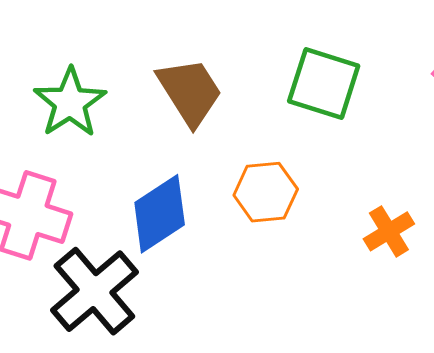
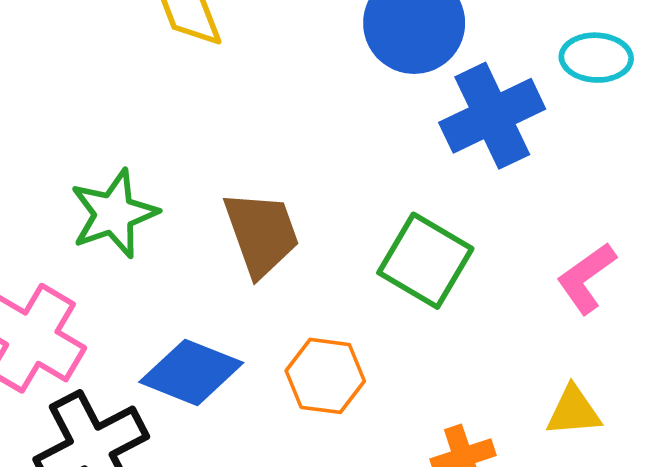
blue diamond: (160, 214) -> (191, 372), turned 42

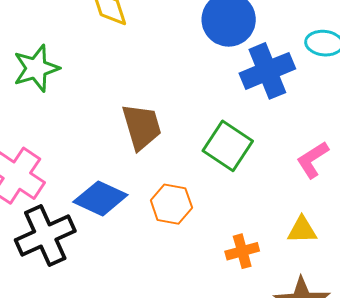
green star: (114, 214) -> (36, 68), moved

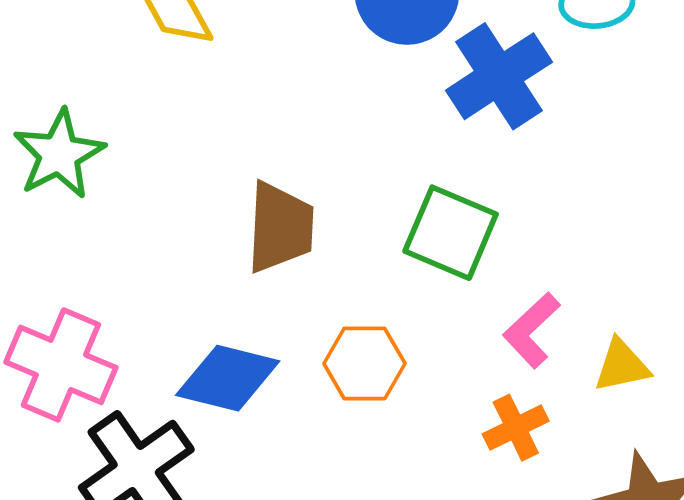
brown trapezoid: (142, 127) -> (280, 227), turned 30
pink L-shape: (313, 160) -> (531, 330), moved

